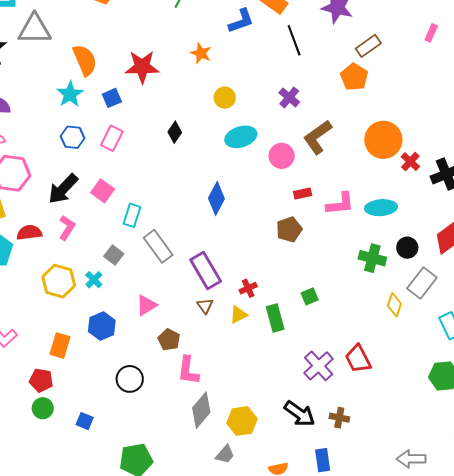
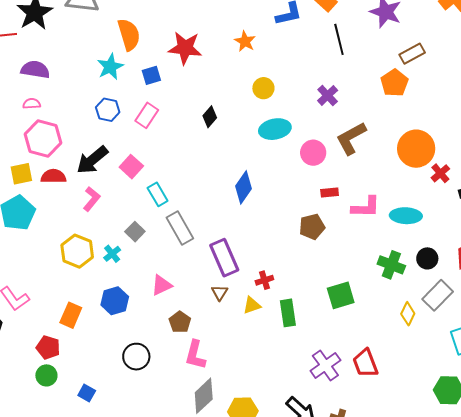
cyan rectangle: (132, 215) -> (158, 194), turned -55
red semicircle: (29, 233) -> (53, 176), moved
green square: (310, 296) -> (341, 295), moved, size x1.6

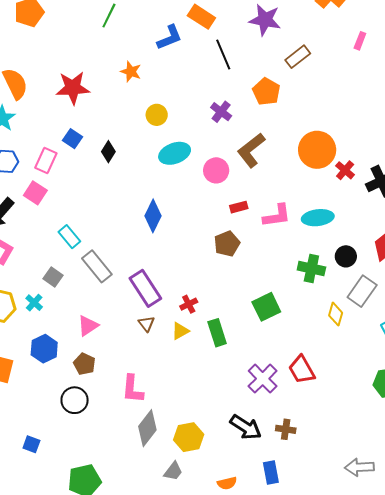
blue square: (151, 75) -> (73, 139), moved, turned -30
orange pentagon: (394, 83) -> (266, 92), moved
pink square: (131, 167) -> (35, 193), moved
brown pentagon: (180, 322) -> (84, 364), moved

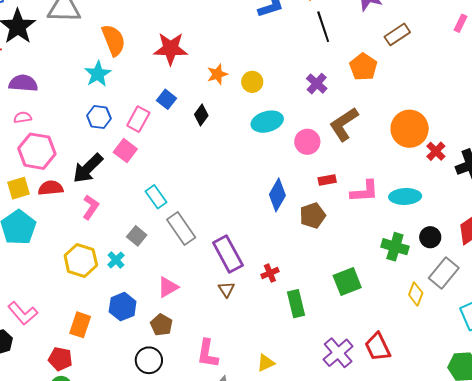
orange star: (131, 72) -> (217, 74), moved, turned 30
blue diamond: (153, 216) -> (277, 195), moved
yellow triangle: (180, 331) -> (266, 363), moved

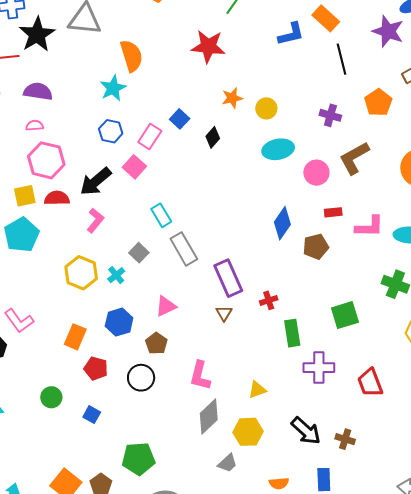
red star: (171, 49) -> (208, 46), moved
purple cross: (317, 84) -> (330, 115), turned -30
purple cross: (338, 353) -> (319, 368), moved, turned 36
red pentagon: (60, 359) -> (96, 368), moved

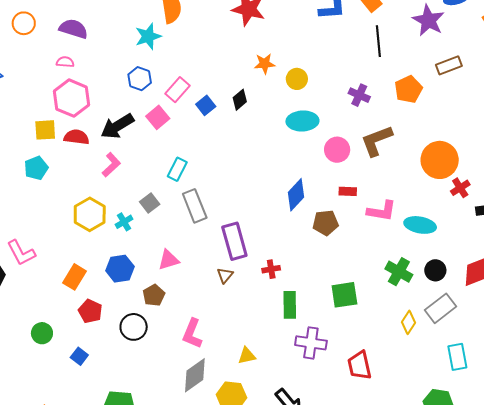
blue square: (180, 119) -> (206, 105), moved
cyan rectangle: (161, 215) -> (177, 169), turned 50
cyan pentagon: (22, 235) -> (36, 168), size x0.7

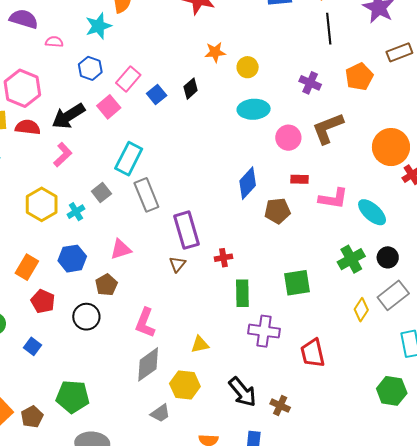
pink semicircle: (65, 62) -> (54, 42), moved
cyan rectangle: (177, 169) -> (129, 159), size x1.4
cyan ellipse: (420, 225) -> (372, 212), turned 32
green cross: (399, 272) -> (351, 259), turned 32

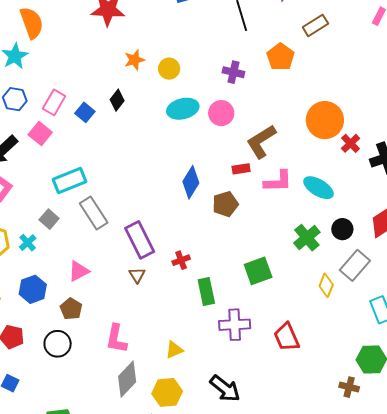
brown L-shape: (328, 128) -> (261, 141), moved
pink circle: (288, 138) -> (221, 113), moved
cyan rectangle: (129, 159) -> (69, 181), turned 52
brown cross: (280, 406) -> (349, 387), moved

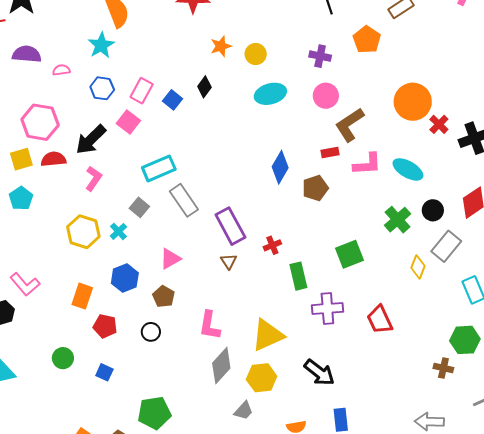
pink circle: (221, 113) -> (326, 96), moved
black circle: (58, 344) -> (151, 332), size x0.7
yellow triangle: (174, 350) -> (268, 335), size x1.8

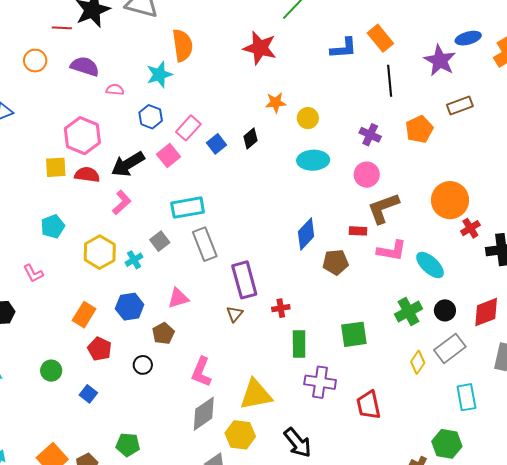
cyan pentagon: (21, 198) -> (53, 226), moved
pink L-shape: (25, 284) -> (33, 273), moved, size x0.7
green pentagon: (154, 413) -> (128, 445), size x0.7

